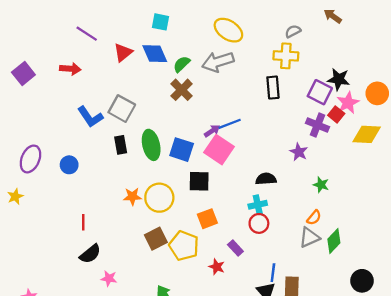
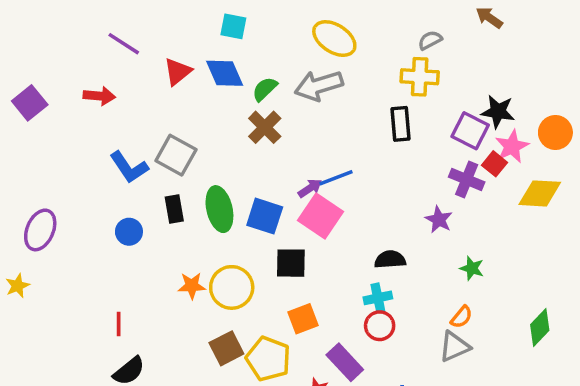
blue circle: (69, 165) -> (129, 232), moved
green diamond: (334, 241) -> (540, 327), moved
purple rectangle: (235, 248) -> (345, 362), size x1.5

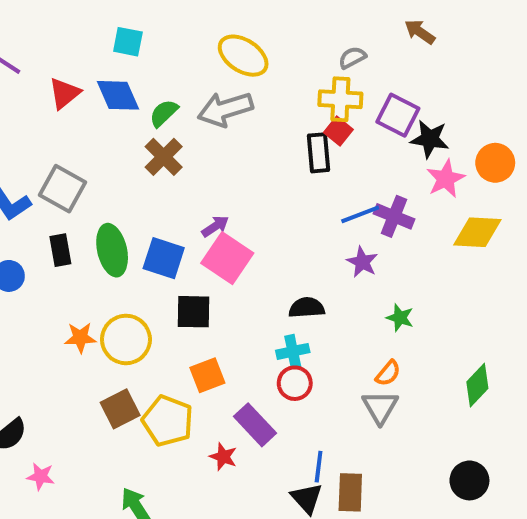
purple square: (470, 131) -> (398, 115), moved
red square: (494, 164) -> (338, 131), moved
blue line: (336, 178) -> (360, 214), moved
gray triangle: (454, 347) -> (380, 407), turned -36

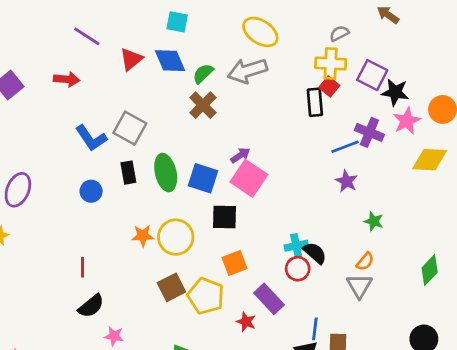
purple cross: (394, 216) -> (369, 132), moved
black semicircle: (307, 308) -> (315, 253), moved, turned 45

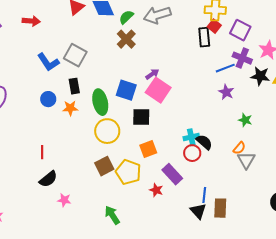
purple square: (372, 75) -> (240, 30), moved
black star: (395, 92) -> (260, 76), moved
green ellipse: (166, 173) -> (100, 102), moved
orange star: (143, 236) -> (70, 108), moved
gray triangle: (359, 286) -> (246, 160), moved

